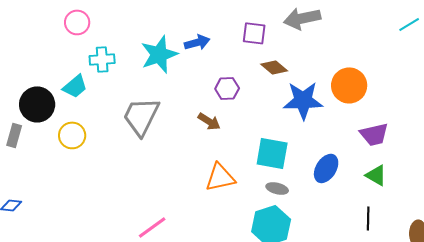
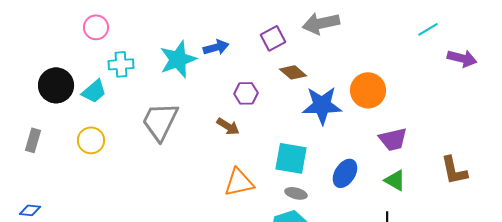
purple square: (254, 33) -> (273, 38), turned -35
black circle: (37, 104) -> (56, 85), moved

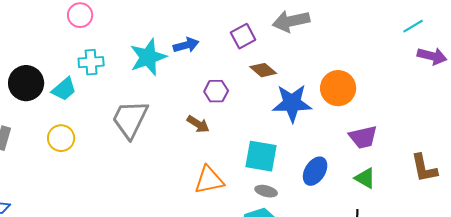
pink circle: (96, 27) -> (80, 15), moved
cyan line: (428, 29) -> (413, 26), moved

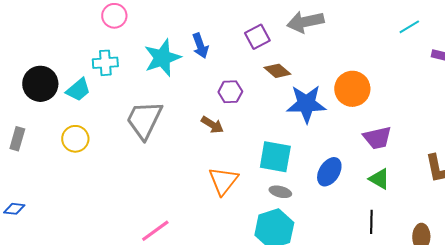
pink circle: (80, 15) -> (114, 16), moved
cyan line: (413, 26) -> (409, 27), moved
blue arrow: (186, 45) -> (200, 46), turned 85
orange triangle: (209, 180) -> (223, 181), turned -40

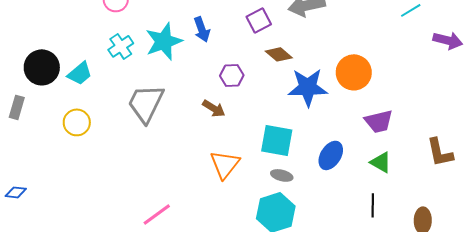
cyan cross: (105, 63) -> (121, 46), moved, turned -30
gray rectangle: (17, 139) -> (17, 107), moved

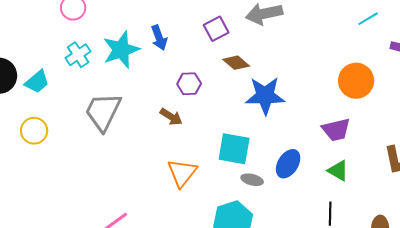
orange circle: (354, 72) -> (356, 81), moved
gray ellipse: (282, 175) -> (252, 180), moved

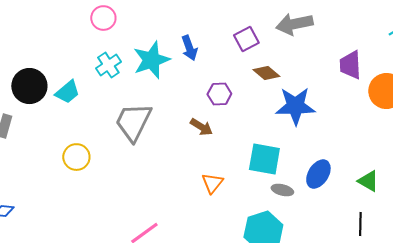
purple trapezoid: (336, 130) -> (350, 65), moved, turned 100
yellow circle: (34, 131) -> (76, 157), moved
orange triangle: (182, 173) -> (212, 183), size x0.7

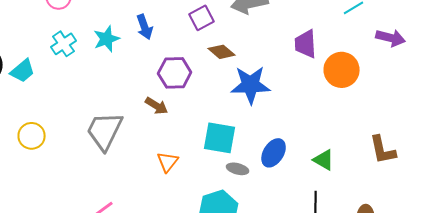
cyan star: (151, 60) -> (107, 39), size x0.7
purple hexagon: (219, 94) -> (175, 73), size x1.4
gray trapezoid: (133, 122) -> (105, 131), moved

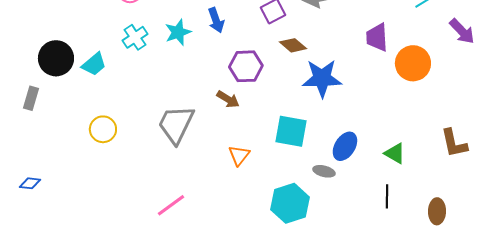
purple arrow: (391, 38) -> (462, 31), turned 32
gray ellipse: (238, 169) -> (324, 171), moved

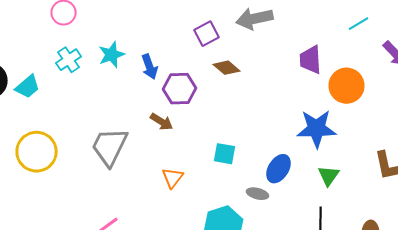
blue arrow: (216, 20) -> (150, 67), moved
blue star: (322, 78) -> (316, 129), moved
yellow circle: (103, 129) -> (36, 152), size x1.5
cyan square: (291, 131) -> (224, 154), size x0.7
green triangle: (395, 153) -> (328, 176), turned 35

